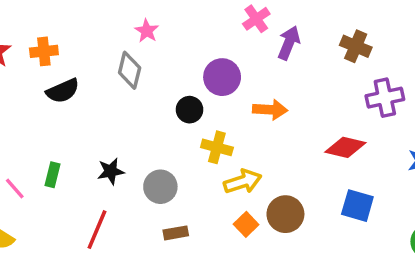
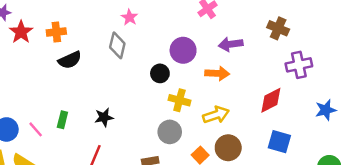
purple arrow: (289, 43) -> (231, 44), moved, turned -120
red diamond: (345, 147) -> (271, 100), turned -40
yellow arrow: (243, 182) -> (216, 115), moved
gray circle: (160, 187) -> (170, 132), moved

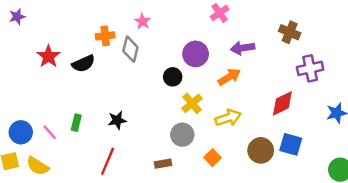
red star: (21, 32) -> (48, 56), moved
orange cross: (56, 32) -> (105, 36), moved
orange arrow: (217, 73) -> (229, 77), turned -35
yellow cross: (179, 100) -> (192, 103), turned 35
brown circle: (228, 148) -> (261, 150), moved

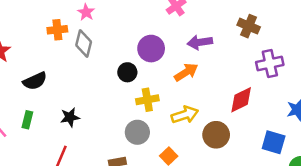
pink star: (143, 21) -> (86, 12), moved
black semicircle: (83, 64) -> (35, 81), moved
yellow cross: (192, 103) -> (147, 100), turned 30
blue square: (291, 144) -> (274, 142), moved
brown circle: (261, 150) -> (216, 135), moved

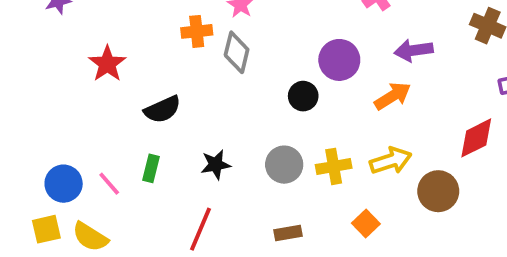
yellow cross: (147, 100) -> (334, 166), moved
gray circle: (137, 132) -> (284, 165), moved

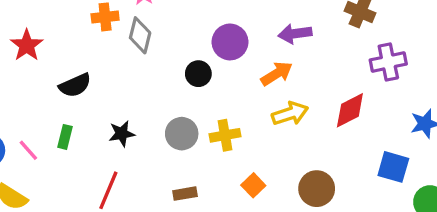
yellow arrow: (391, 161) -> (290, 114), moved
brown circle: (438, 191) -> (317, 189), moved

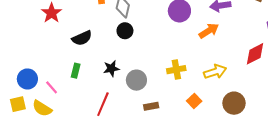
black circle: (198, 74) -> (125, 31), moved
yellow arrow: (290, 114) -> (215, 72), moved
gray circle: (182, 134) -> (136, 80), moved
pink line: (28, 150) -> (52, 87), moved

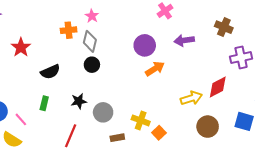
orange arrow: (209, 31) -> (155, 69), moved
yellow cross: (176, 70) -> (141, 120), moved, turned 30
yellow arrow: (215, 72) -> (191, 98), moved
brown circle: (234, 103) -> (208, 127), moved

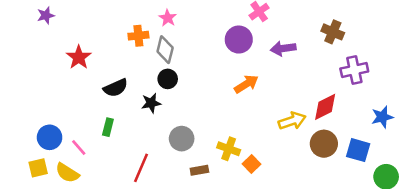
purple circle: (145, 45) -> (239, 40), moved
black star: (79, 101) -> (151, 103), moved
brown circle: (208, 127) -> (324, 144), moved

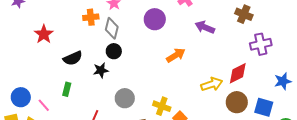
purple circle: (239, 40) -> (155, 19), moved
purple arrow: (283, 48) -> (205, 27), turned 30

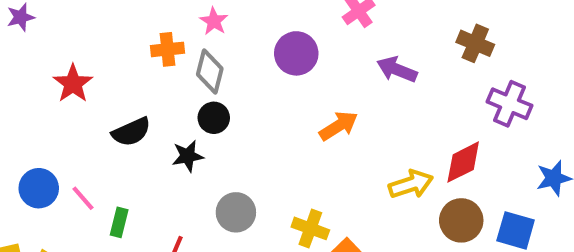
purple cross: (261, 44) -> (510, 104), turned 35
green rectangle: (67, 89) -> (119, 222), moved
blue circle: (21, 97) -> (39, 188), moved
pink line: (44, 105) -> (83, 198), moved

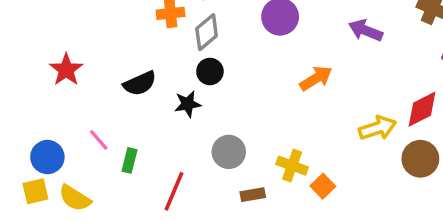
gray diamond: (210, 72) -> (207, 32), turned 36
red star: (73, 84) -> (66, 70), moved
blue circle: (39, 188) -> (47, 157), moved

